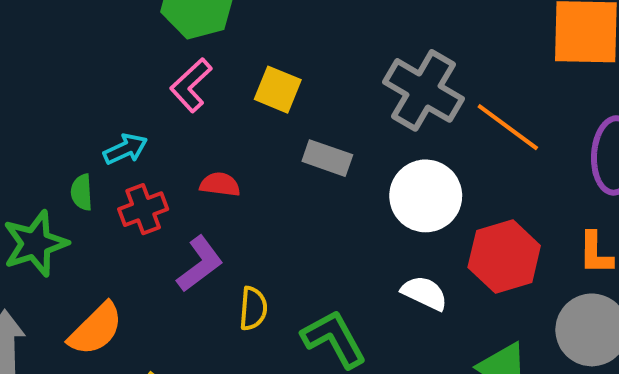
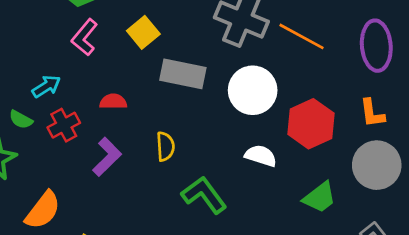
yellow square: (278, 90) -> (143, 32), turned 36
gray rectangle: (327, 158) -> (183, 74), size x1.4
green semicircle: (82, 192) -> (21, 120), turned -50
yellow semicircle: (253, 309) -> (165, 146), moved

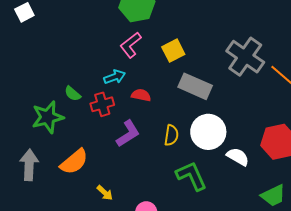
cyan arrow: (46, 86) -> (115, 77), moved
white circle: (253, 90) -> (208, 132), moved

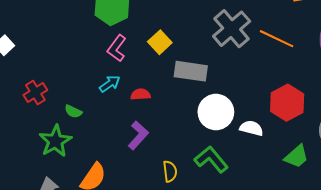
gray cross: (245, 57) -> (232, 29), turned 30
red cross: (102, 104) -> (35, 92), moved
yellow semicircle: (171, 135) -> (170, 171), moved

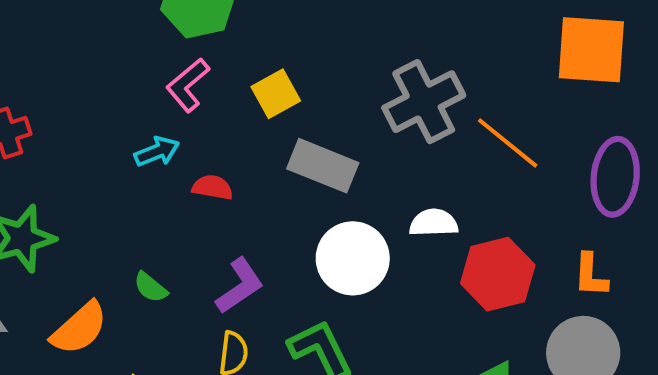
green semicircle: (73, 111) -> (151, 287), moved
white semicircle: (251, 128) -> (434, 223), moved, turned -30
purple L-shape: (138, 135) -> (240, 286), moved

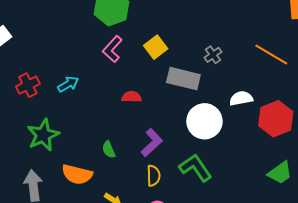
gray cross: (424, 102) -> (213, 55), moved, size x0.5
cyan arrow: (157, 152) -> (68, 84), moved
green semicircle: (151, 287) -> (109, 150), turned 36
orange semicircle: (79, 328) -> (77, 174), turned 64

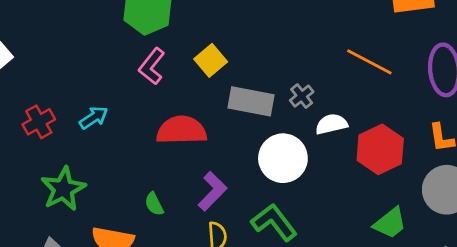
gray cross: (213, 55) -> (302, 96), moved
red semicircle: (132, 97) -> (182, 130), size x1.8

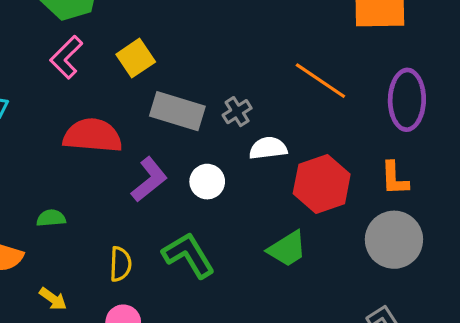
white circle: (283, 158) -> (207, 182), size x0.6
purple L-shape: (212, 191) -> (149, 180), moved
green semicircle: (154, 204) -> (51, 218), turned 105
green trapezoid: (390, 223) -> (287, 249), moved

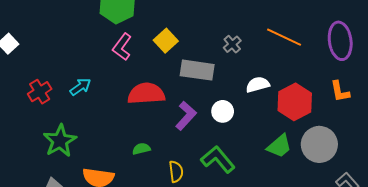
gray cross: (237, 112) -> (232, 44), moved
green semicircle: (51, 218) -> (141, 149), moved
gray circle: (394, 240) -> (319, 144), moved

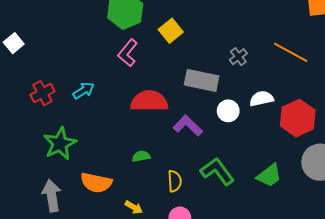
yellow square: (166, 41) -> (171, 31), moved
white circle: (223, 111) -> (228, 111), moved
purple L-shape: (186, 116) -> (188, 126), turned -92
green trapezoid: (279, 146) -> (269, 175), moved

